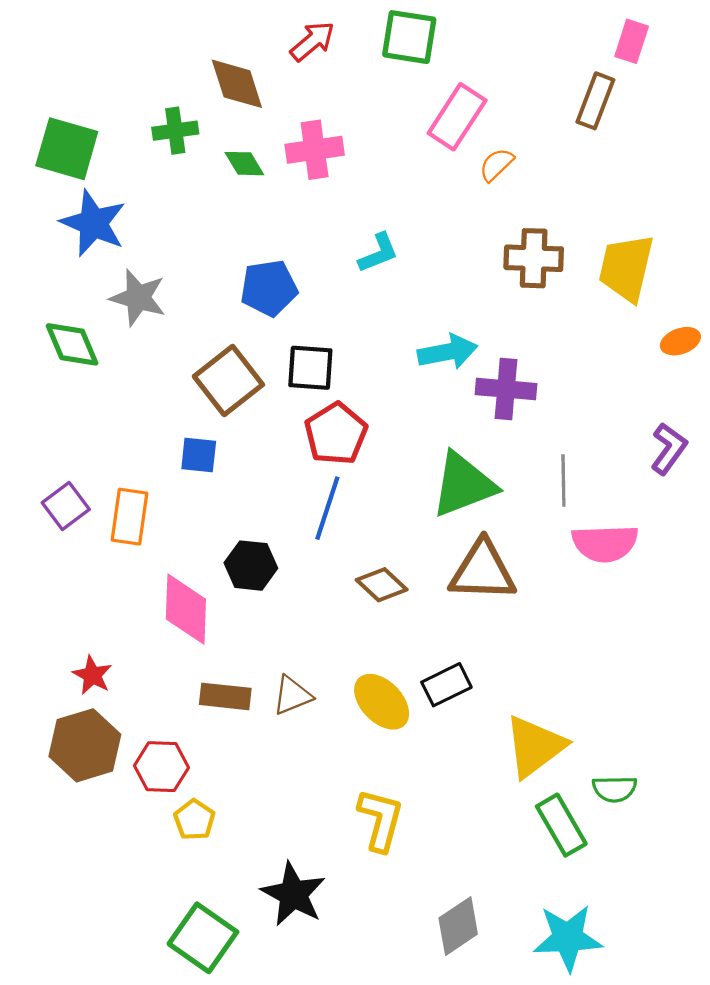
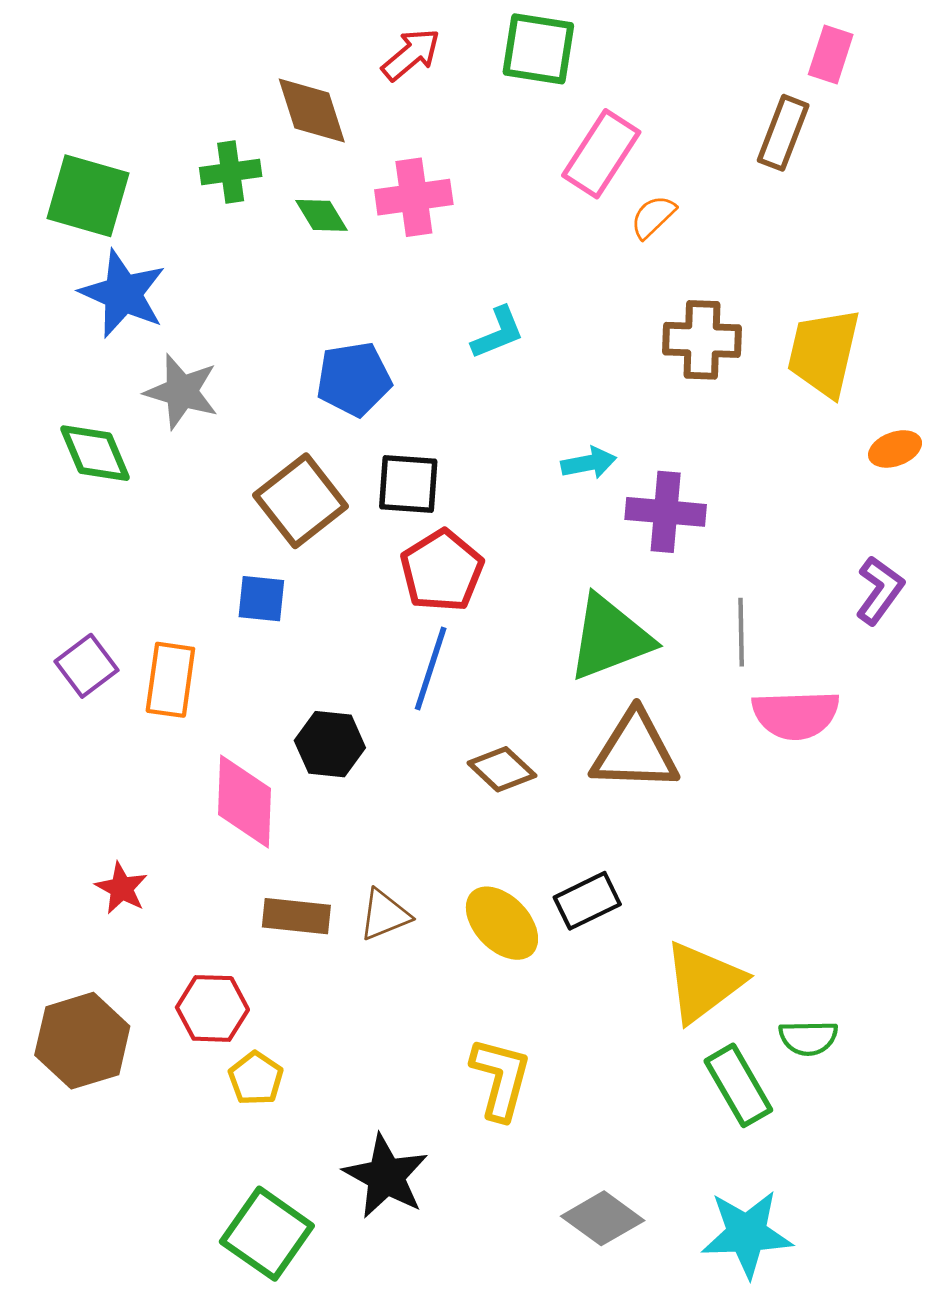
cyan arrow: (448, 352) -> (589, 463), size x0.7
brown hexagon: (85, 745) -> (82, 1041), moved
gray diamond: (458, 926) -> (603, 1218), turned 70

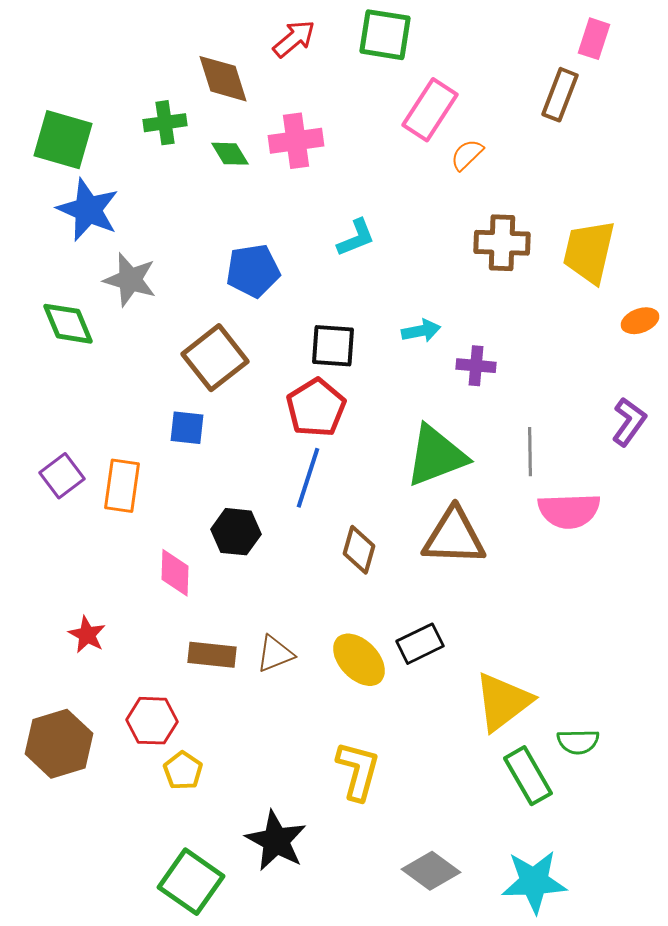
black square: (408, 484) -> (333, 346), moved
purple cross: (666, 512) -> (476, 366), size x0.7
brown diamond: (502, 769) -> (359, 550), turned 63
pink diamond: (245, 801) -> (175, 573), size x0.7

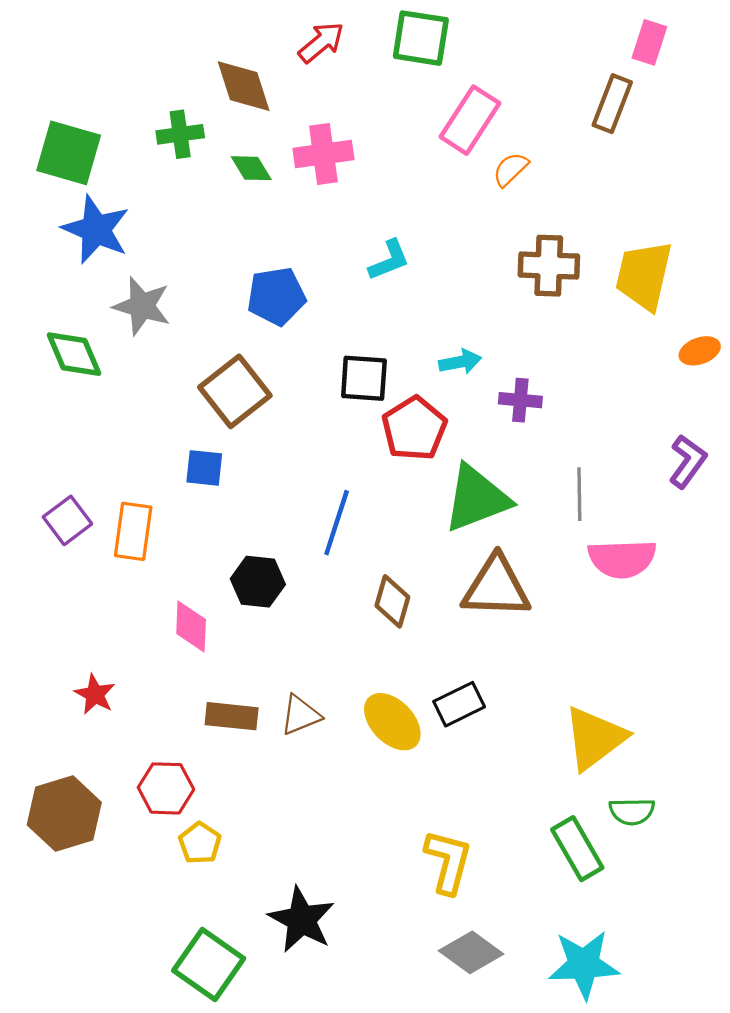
red pentagon: (316, 408) -> (414, 429), moved
yellow triangle: (503, 702) -> (595, 738), moved
yellow L-shape: (358, 771) -> (448, 862), moved

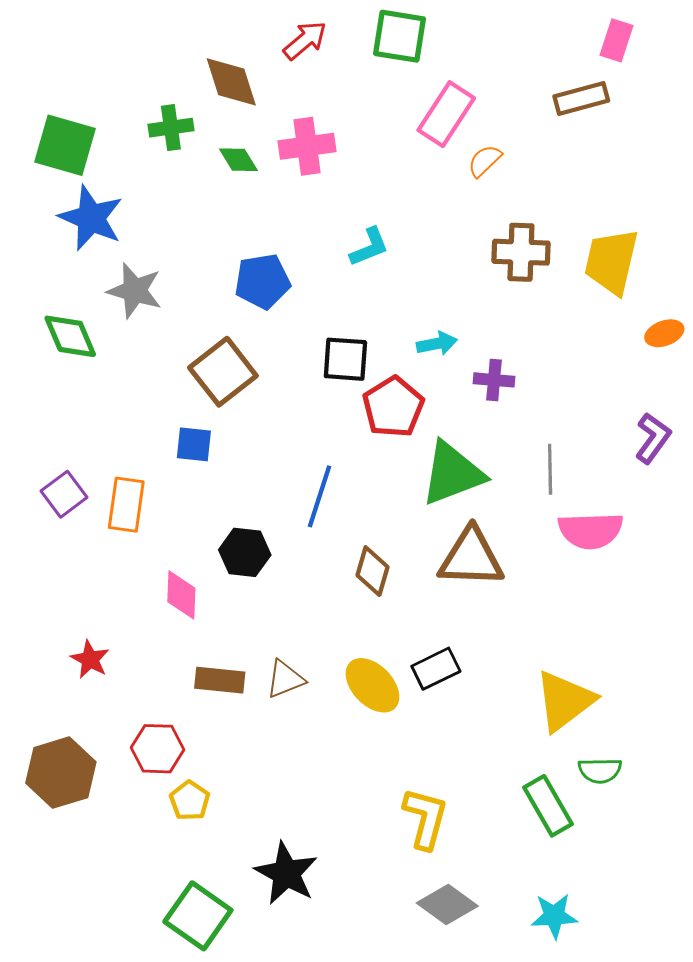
brown rectangle: (612, 104) -> (581, 99), turned 54
cyan star: (584, 964) -> (554, 916), size x0.7

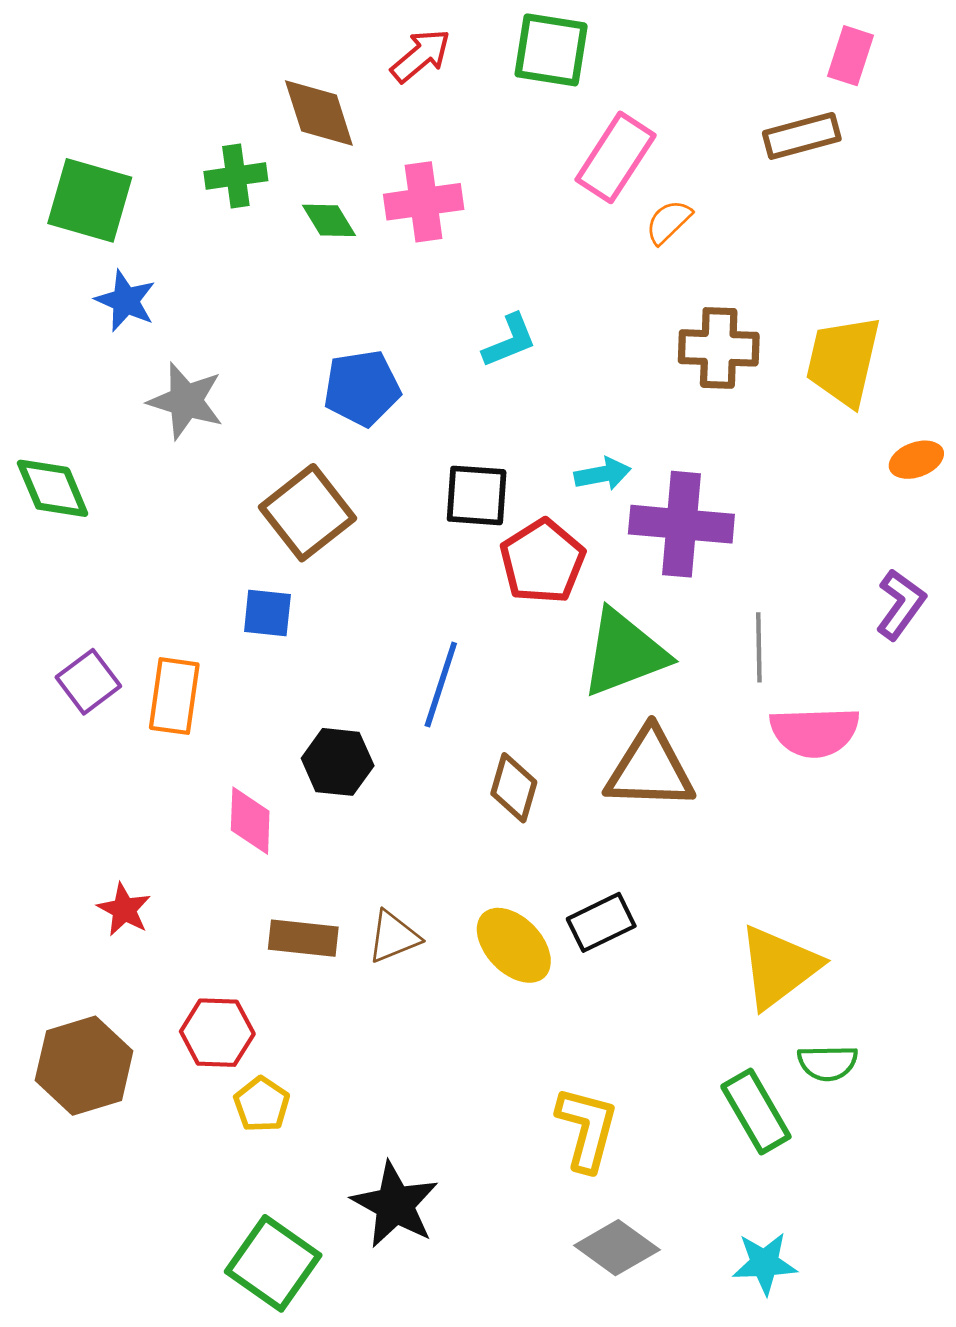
blue star: (91, 218) -> (126, 301), size x0.7
green diamond: (70, 336) -> (53, 488), moved
purple cross: (494, 380) -> (681, 524), size x1.8

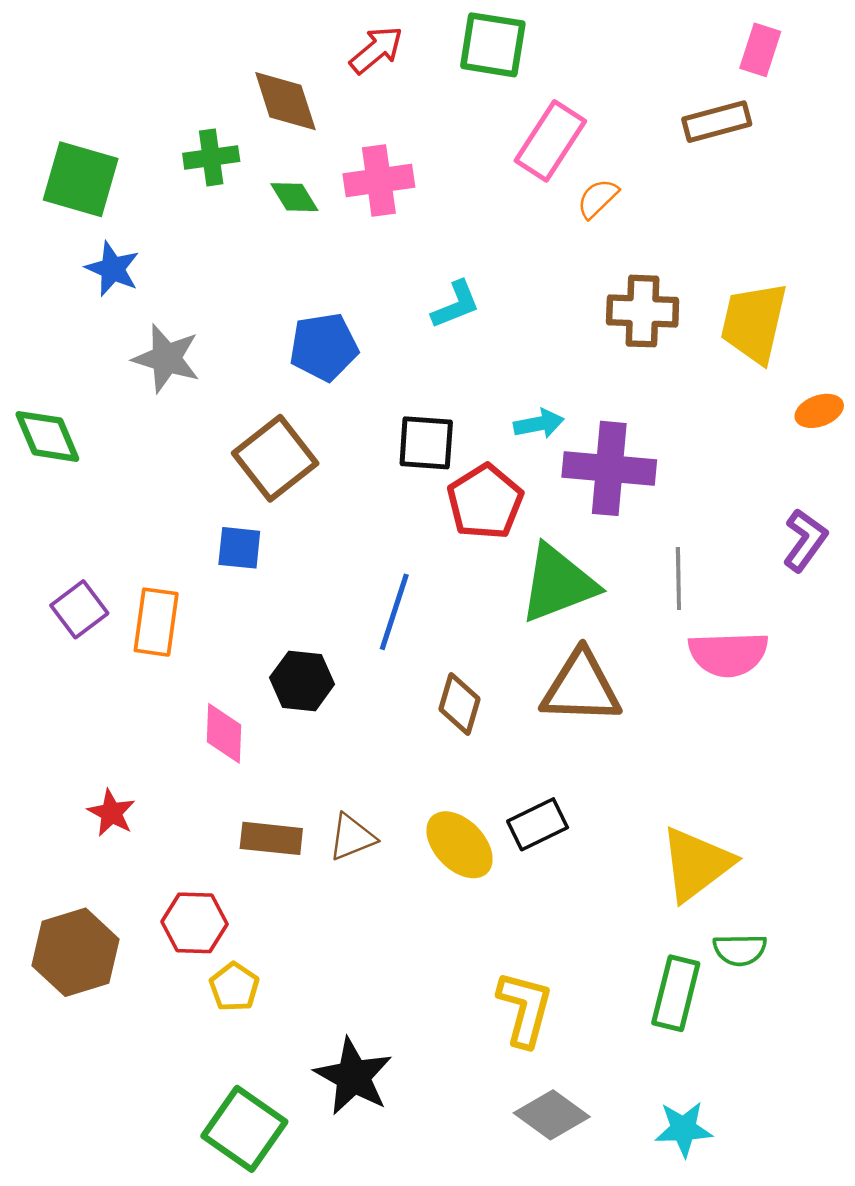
green rectangle: (756, 1112) -> (676, 993), turned 44

